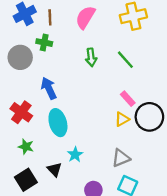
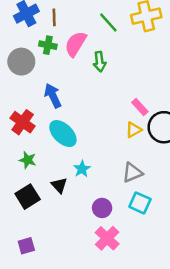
pink semicircle: (85, 17) -> (76, 44), moved
green line: (125, 60) -> (108, 22), moved
cyan ellipse: (58, 123) -> (63, 134), turned -30

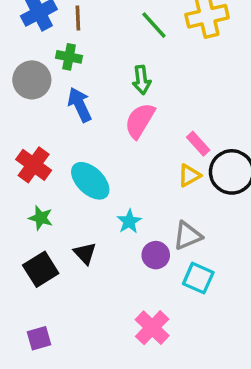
pink semicircle: (76, 44) -> (140, 121), moved
blue arrow: (53, 96) -> (80, 105), moved
cyan star: (82, 169) -> (129, 221), moved
purple circle: (102, 208) -> (156, 255), moved

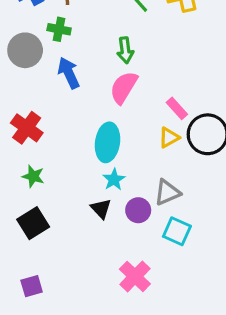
cyan ellipse: (90, 181) -> (107, 142), moved, turned 54
black triangle: (85, 253) -> (101, 209), moved

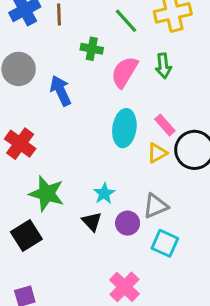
green cross: (59, 29) -> (92, 49), moved
green arrow: (125, 50) -> (163, 66), moved
pink semicircle: (124, 87) -> (124, 72), moved
cyan ellipse: (107, 142) -> (124, 128), moved
green star: (33, 176) -> (47, 193), moved, size x1.6

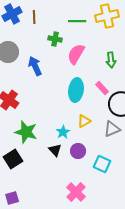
green line: (126, 21) -> (77, 21), turned -48
green arrow: (163, 66) -> (111, 60), moved
yellow triangle: (157, 153) -> (84, 121), moved
gray triangle: (156, 206) -> (112, 129), moved

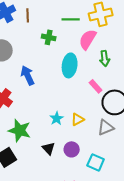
pink semicircle: (76, 54) -> (88, 39), moved
blue arrow: (35, 66) -> (28, 75), moved
cyan ellipse: (76, 90) -> (70, 65), moved
cyan star: (63, 132) -> (57, 118), moved

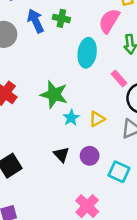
blue arrow: (28, 75) -> (36, 21), moved
green star: (20, 130) -> (54, 94), moved

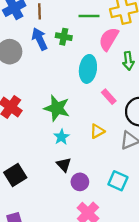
pink rectangle: (119, 79) -> (109, 97), moved
cyan star: (71, 118) -> (61, 137), moved
purple circle: (90, 156) -> (80, 182), moved

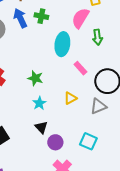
green star: (57, 108) -> (35, 78), size x0.7

